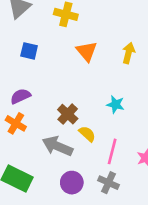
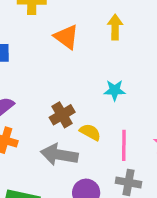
brown cross: (68, 114) -> (62, 115), turned 30

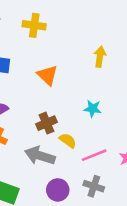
orange triangle: (66, 37) -> (47, 75), moved
pink line: (124, 145) -> (94, 155), turned 60

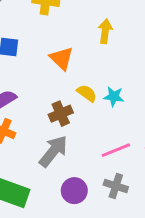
yellow arrow: (100, 57) -> (105, 31), moved
yellow semicircle: (68, 140) -> (87, 93), moved
gray arrow: (40, 156) -> (53, 151), turned 112

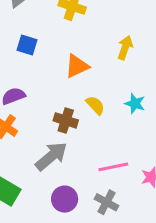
orange triangle: (62, 58) -> (77, 66), turned 40
cyan star: (114, 97) -> (135, 104), moved
brown cross: (61, 114) -> (66, 120), turned 30

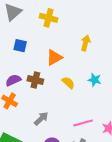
brown cross: (66, 120) -> (35, 80), moved
gray arrow: (51, 156) -> (41, 119), size x0.7

